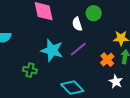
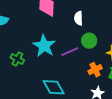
green circle: (94, 13) -> (89, 41), moved
white semicircle: (77, 24) -> (78, 18), moved

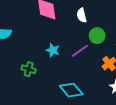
cyan star: (44, 46) -> (53, 50), size x0.6

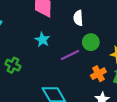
cyan star: (53, 50) -> (42, 40), moved

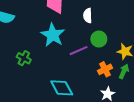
cyan star: (42, 40) -> (53, 35), size x1.6

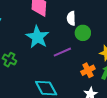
green circle: (99, 39) -> (83, 33), moved

